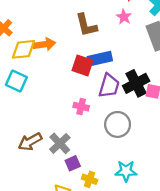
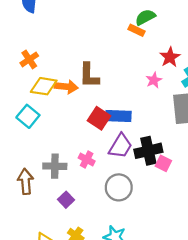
brown L-shape: (86, 25) -> (89, 75), moved
brown arrow: (30, 142) -> (26, 181), turned 100
gray cross: (60, 143) -> (55, 166), moved, turned 30
purple square: (73, 163) -> (66, 200), moved, turned -35

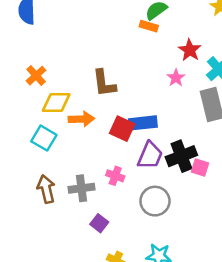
orange arrow: (66, 87) -> (81, 119), moved
brown arrow: (26, 181) -> (46, 189), moved

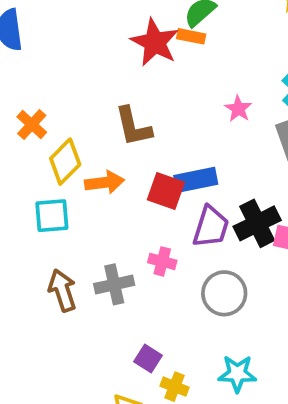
red star: (190, 50) -> (155, 42), moved, size x1.4
yellow diamond: (56, 103) -> (65, 162), turned -40
cyan square: (44, 138) -> (52, 216), turned -30
purple square: (99, 223) -> (148, 358), moved

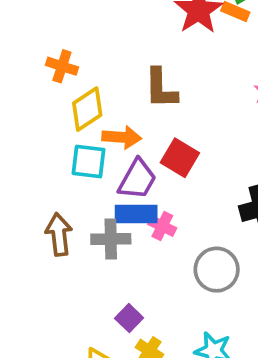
orange cross: (32, 124) -> (62, 66), turned -36
blue rectangle: (196, 180) -> (136, 214), moved
cyan square: (52, 216) -> (89, 161), moved
purple trapezoid: (211, 227) -> (137, 179), moved

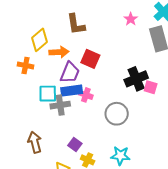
orange cross: (62, 66) -> (26, 65), moved
cyan square: (89, 161) -> (48, 94), moved
brown arrow: (59, 234) -> (35, 142), moved

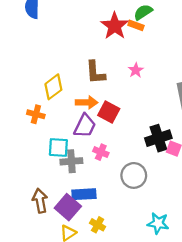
pink star: (131, 19) -> (136, 70), moved
orange arrow: (59, 52) -> (87, 102), moved
blue rectangle: (72, 91) -> (84, 194), moved
purple square: (75, 144) -> (68, 207), moved, size x1.6
cyan star: (120, 156) -> (158, 223), moved

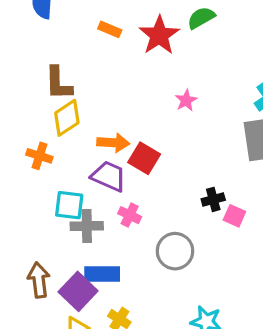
orange rectangle: (136, 25) -> (110, 29), moved
brown L-shape: (95, 72) -> (58, 83), moved
purple trapezoid: (85, 126) -> (109, 176), turned -95
black cross: (158, 138) -> (213, 199), size x0.6

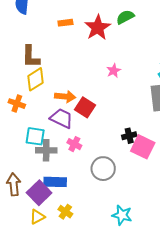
orange rectangle: (110, 29) -> (65, 23), turned -32
pink square: (234, 216) -> (143, 147), size x1.6

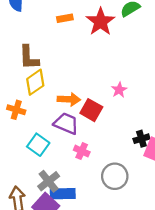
pink star: (114, 71) -> (119, 90), moved
cyan square: (35, 136) -> (38, 145), turned 30
gray cross: (46, 150) -> (49, 181), moved, turned -36

